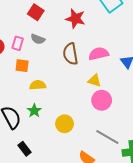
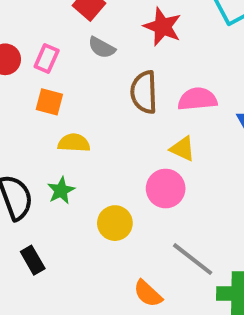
gray semicircle: (38, 39) -> (102, 48), moved
pink circle: (102, 100) -> (166, 189), moved

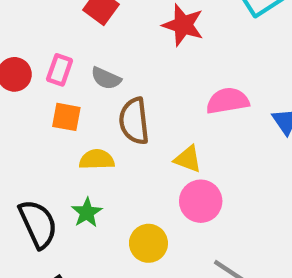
gray semicircle: (102, 48) -> (106, 78), moved
brown semicircle: (144, 92) -> (134, 121), moved
yellow triangle: (183, 149) -> (188, 159), moved

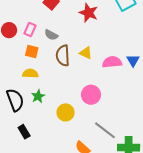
pink semicircle: (228, 101) -> (112, 62), moved
yellow semicircle: (97, 159) -> (30, 73), moved
yellow triangle: (188, 159) -> (86, 53), moved

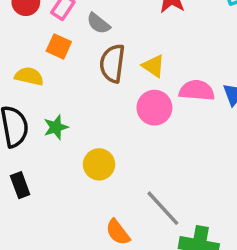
yellow semicircle: (30, 73) -> (29, 76), moved
pink circle: (91, 95) -> (154, 108), moved

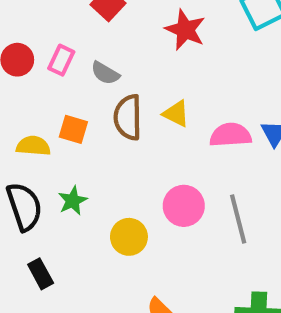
orange square: (59, 46) -> (73, 129), moved
pink circle: (154, 108) -> (184, 206), moved
gray line: (163, 208) -> (238, 219), moved, turned 36

